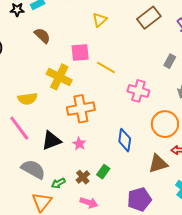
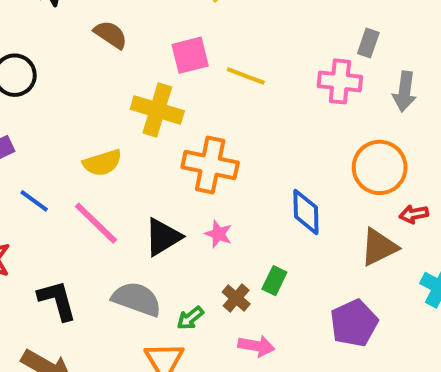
pink cross: (138, 91) -> (340, 81), moved
orange cross: (81, 109) -> (210, 165), turned 32

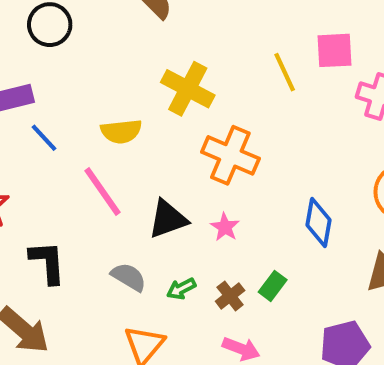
pink square: (190, 55) -> (335, 50), moved
yellow line: (246, 76) -> (285, 72), turned 33
blue line: (34, 201) -> (44, 138), moved
gray semicircle: (137, 299) -> (129, 277), size x0.7
green arrow: (190, 318) -> (181, 289), moved

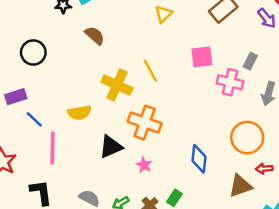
yellow line: (285, 72) -> (150, 71), moved
pink line: (102, 192) -> (53, 148), moved, turned 40
black triangle: (168, 219) -> (111, 147), moved

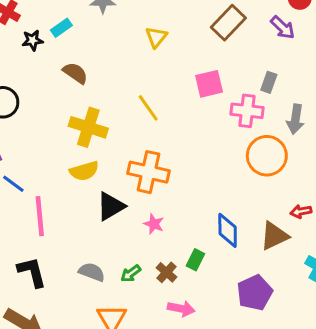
yellow cross: (117, 85) -> (88, 127), moved
yellow semicircle: (79, 113) -> (84, 171), moved
orange circle: (247, 138) -> (267, 156), moved
blue diamond: (199, 159) -> (228, 230), moved

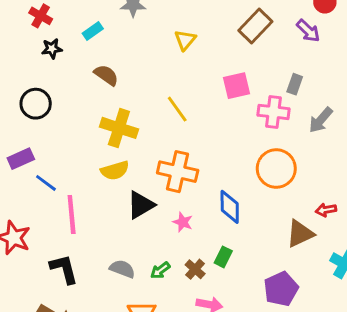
black star: (32, 40) -> (52, 49), moved
gray arrow: (295, 119) -> (321, 120), turned 32
orange circle: (267, 156) -> (276, 169), moved
blue diamond: (228, 230) -> (230, 207), moved

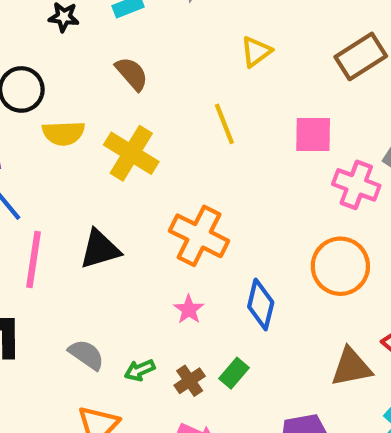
yellow line: (177, 109) -> (224, 124), moved
yellow semicircle: (115, 170) -> (63, 133), moved
black triangle: (141, 205) -> (100, 249), moved

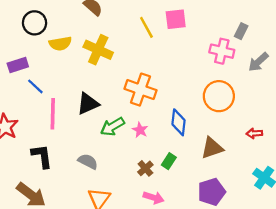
pink square: (313, 135) -> (176, 19), moved
brown triangle: (351, 367) -> (212, 148), moved
green arrow: (140, 370) -> (112, 127), moved, size x1.5

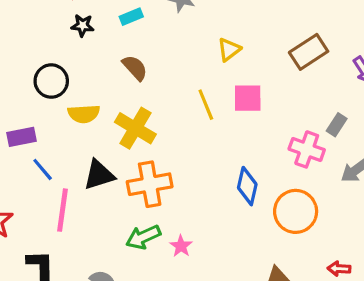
orange cross: (140, 90) -> (150, 184), moved, turned -36
black triangle: (88, 104) -> (99, 175), moved
blue diamond: (178, 122) -> (247, 186), moved

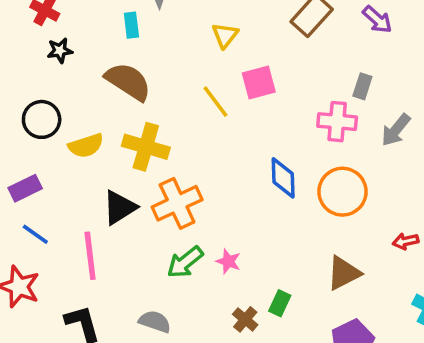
cyan rectangle: (131, 17) -> (131, 25), moved, turned -60
brown semicircle: (135, 68) -> (128, 82), size x1.5
blue line: (43, 169) -> (35, 234), moved

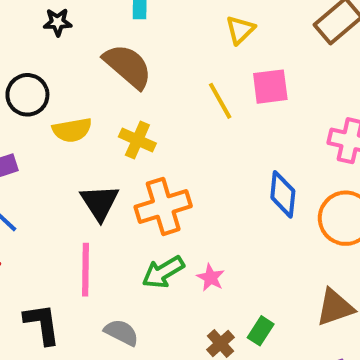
yellow cross: (146, 147) -> (137, 140), size x0.7
black triangle: (119, 207) -> (100, 202), turned -39
pink line: (90, 256) -> (86, 270), moved

